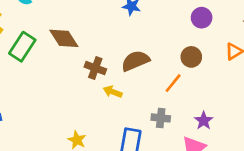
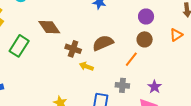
purple circle: (202, 18) -> (146, 17), moved
green rectangle: (22, 47) -> (19, 46), moved

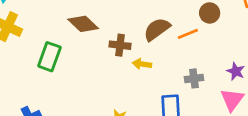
orange line: (131, 59) -> (188, 34), moved, turned 42

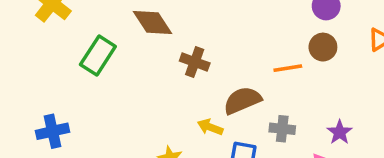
brown semicircle: (157, 29) -> (242, 100), moved
yellow arrow: (142, 64) -> (210, 127), moved

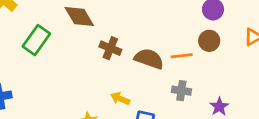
brown semicircle: (242, 100) -> (149, 59), moved, turned 40
gray cross: (282, 129) -> (181, 91), moved

